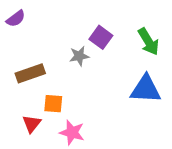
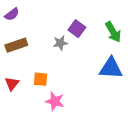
brown rectangle: (30, 73) -> (16, 45), moved
red triangle: (32, 124) -> (12, 84), moved

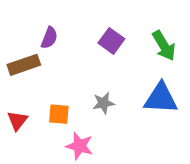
purple semicircle: (12, 14) -> (49, 38), moved, turned -32
gray star: (60, 43) -> (103, 103), moved

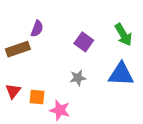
purple square: (111, 41) -> (84, 42), moved
orange square: (59, 114) -> (37, 97), moved

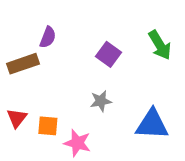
blue triangle: (121, 74) -> (152, 124), moved

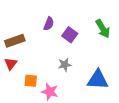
purple semicircle: (48, 37) -> (49, 24), moved
red triangle: (17, 118) -> (11, 64), moved

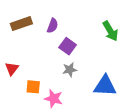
purple square: (70, 35) -> (68, 46), moved
brown rectangle: (15, 41) -> (21, 24), moved

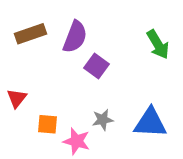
purple semicircle: (53, 26) -> (75, 37), size x1.5
gray star: (70, 70) -> (103, 120), moved

